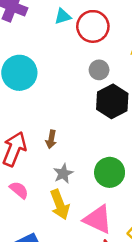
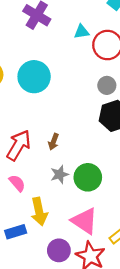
green circle: (110, 172) -> (88, 177), moved
yellow arrow: (60, 205) -> (39, 212), moved

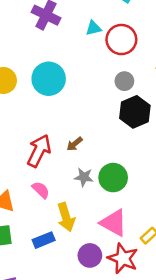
brown arrow: (53, 142) -> (75, 144), turned 35
gray star: (60, 174) -> (84, 177), turned 30

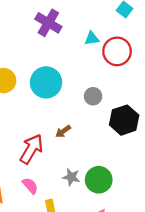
gray circle: (124, 81) -> (93, 96), moved
brown arrow: (75, 144) -> (63, 131), moved

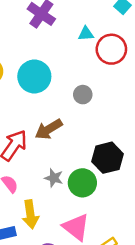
black hexagon: (124, 120) -> (108, 158), moved
brown arrow: (63, 131) -> (49, 129), size x1.6

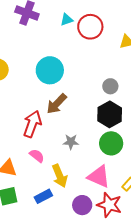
cyan circle: (34, 76) -> (50, 70), moved
gray circle: (83, 95) -> (110, 86), moved
green circle: (82, 183) -> (111, 143), moved

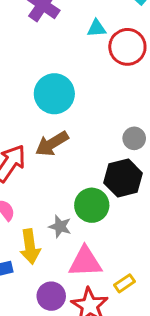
gray star: (71, 142) -> (60, 227), moved
green circle: (111, 143) -> (92, 205), moved
pink triangle: (99, 177) -> (85, 262), turned -40

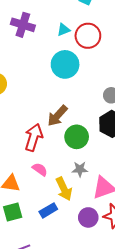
cyan circle: (54, 94) -> (65, 64), moved
green circle: (92, 205) -> (77, 137), moved

